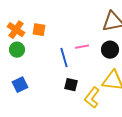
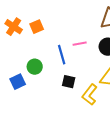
orange square: (39, 30) -> (37, 27), turned -32
green circle: (17, 50) -> (35, 67), moved

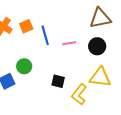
blue line: (62, 55) -> (45, 35), moved

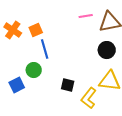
blue line: (45, 35) -> (45, 49), moved
pink line: (69, 43) -> (86, 16), moved

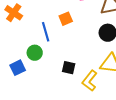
orange square: (36, 30) -> (66, 19), moved

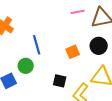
orange square: (66, 19) -> (73, 52), moved

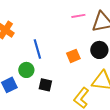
black square: (60, 81) -> (45, 85), moved

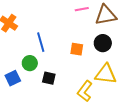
orange square: (73, 56) -> (77, 49), turned 32

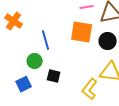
orange square: (77, 49) -> (82, 32), moved, size x1.6
blue square: (13, 78) -> (24, 84), moved

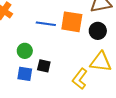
blue line: (46, 40) -> (46, 24), moved, turned -66
blue square: (24, 84) -> (25, 74), moved, turned 35

